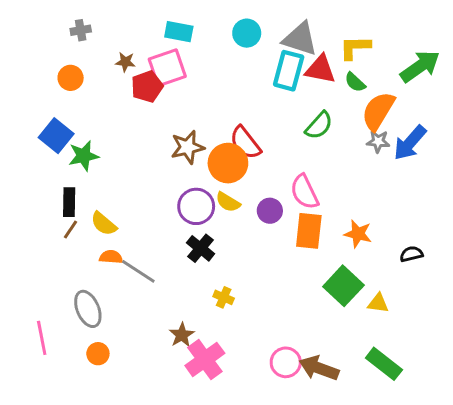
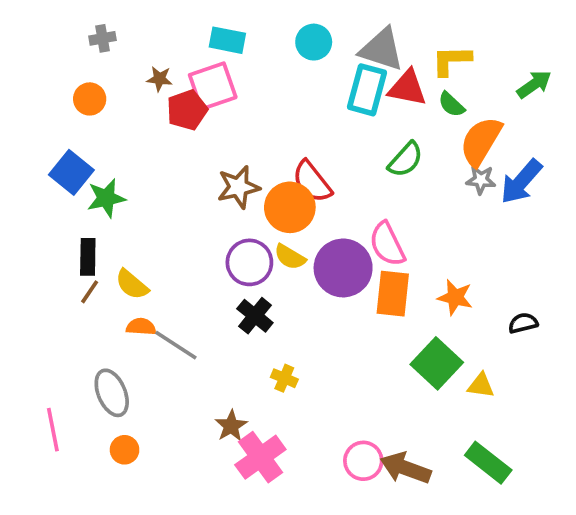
green arrow: (420, 66) -> (534, 84), size x0.7
purple circle: (270, 211) -> (343, 268), size x1.8

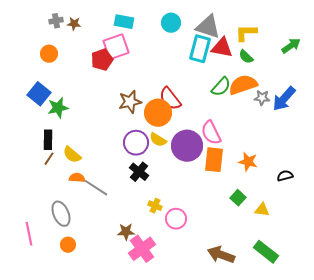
brown star: (159, 79) -> (74, 24), moved
orange semicircle: (481, 141) -> (243, 85), moved, turned 40
green square: (437, 363) -> (238, 198), size x0.6
brown star: (231, 426) -> (126, 232), turned 30
pink circle: (363, 461) -> (176, 219), moved

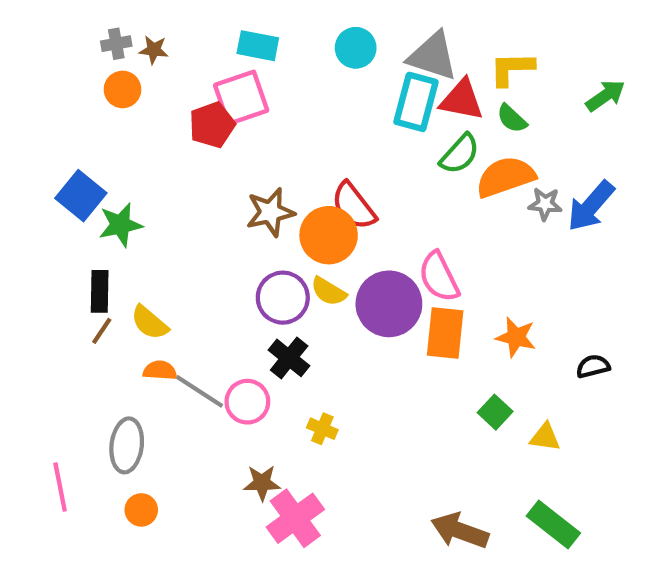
orange circle: (49, 54) -> (123, 89), moved
green semicircle: (221, 87) -> (460, 154), moved
gray ellipse: (61, 214) -> (127, 445), turned 30
pink circle: (176, 219) -> (247, 402), moved

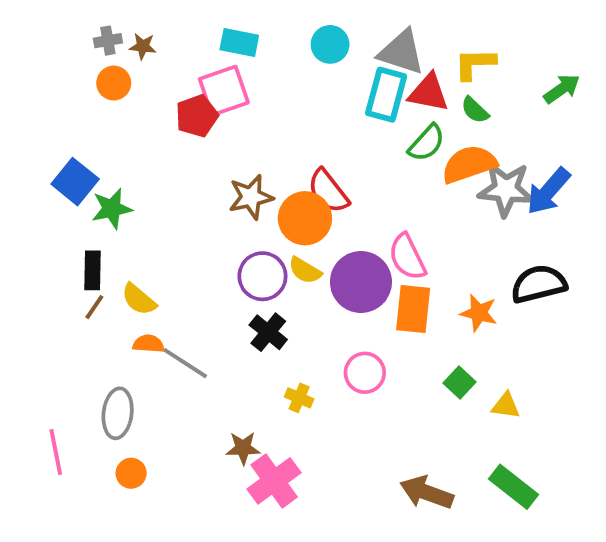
gray star: (545, 204) -> (506, 189), size x1.8
black semicircle: (593, 366) -> (539, 284), moved, size x1.8
pink circle: (247, 402) -> (365, 373), moved

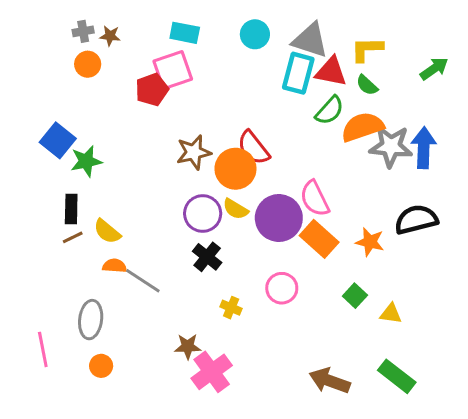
blue arrow: (548, 191) -> (424, 148), turned 141
brown line: (94, 307) -> (73, 237), turned 30
orange rectangle: (413, 309) -> (319, 239), turned -54

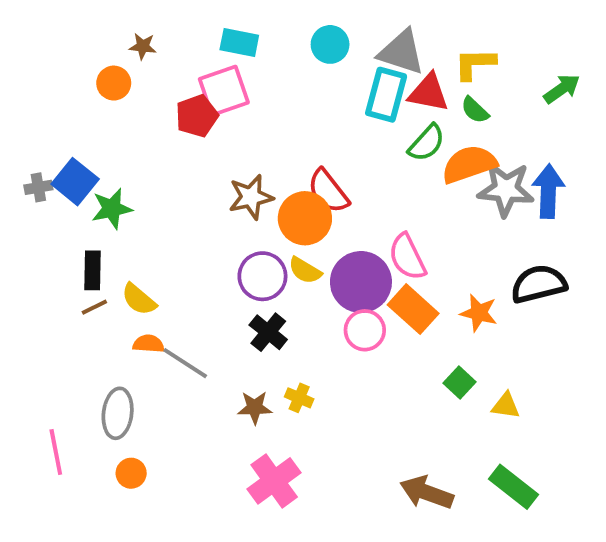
gray cross: (83, 31) -> (38, 187), moved
pink circle: (282, 288) -> (365, 330), moved
brown star: (188, 346) -> (255, 408), moved

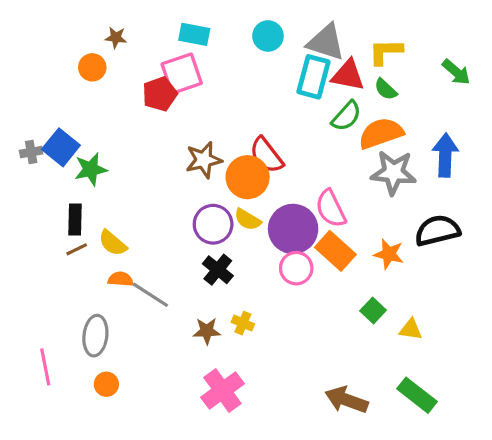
green arrow: (562, 89) -> (456, 72), turned 76
gray star: (506, 189) -> (393, 172), moved

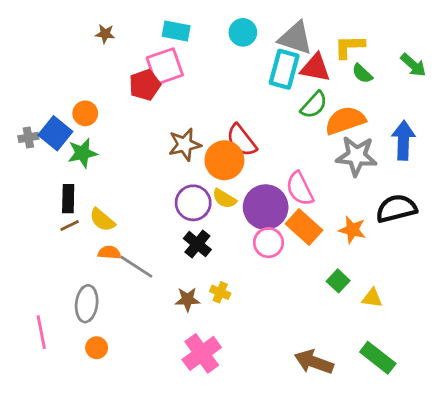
orange circle: (92, 67) -> (85, 113), moved
green semicircle: (386, 89) -> (362, 74), moved

